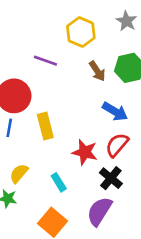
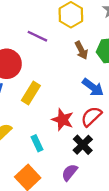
yellow rectangle: (45, 126) -> (31, 93), turned 40
purple semicircle: (99, 211) -> (70, 172), size x0.7

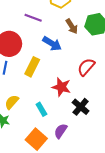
blue arrow: (93, 87) -> (52, 44), moved
red semicircle: (91, 116) -> (86, 67), moved
purple semicircle: (70, 172) -> (61, 131), moved

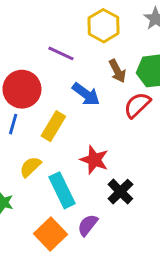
red semicircle: (86, 67) -> (137, 105), moved
yellow semicircle: (12, 102) -> (30, 167), moved
cyan rectangle: (41, 109) -> (62, 190), size x1.6

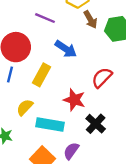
brown arrow: (117, 71) -> (90, 20), moved
red semicircle: (137, 105) -> (102, 78), moved
cyan rectangle: (62, 190) -> (50, 125), turned -52

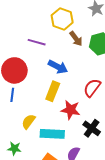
yellow rectangle: (41, 75) -> (53, 91), moved

